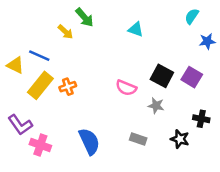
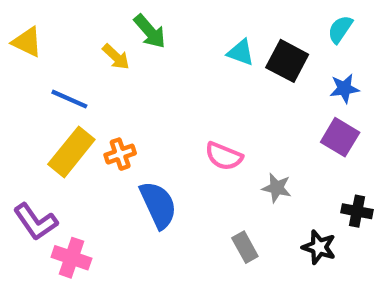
blue star: (207, 41) -> (344, 88), moved
yellow triangle: (15, 65) -> (27, 42), moved
black square: (162, 76) -> (287, 61), moved
gray rectangle: (138, 139) -> (245, 247), turned 42
blue semicircle: (89, 141) -> (158, 205), moved

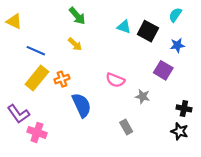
yellow arrow: (116, 57) -> (75, 44), moved
purple square: (340, 137) -> (163, 70), moved
black star: (319, 247) -> (180, 131), moved

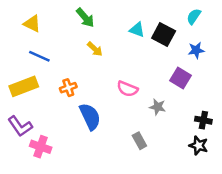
yellow triangle: (14, 21) -> (32, 24), moved
yellow arrow: (75, 44) -> (95, 49), moved
yellow rectangle: (37, 78) -> (24, 86), moved, turned 30

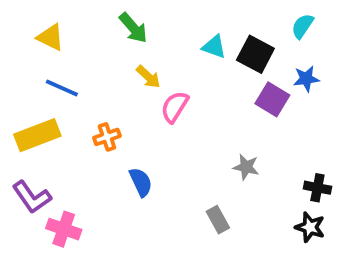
purple square: (180, 78) -> (272, 99), moved
pink semicircle: (127, 89) -> (175, 107), moved, turned 100
blue semicircle: (90, 117) -> (141, 182), size x0.7

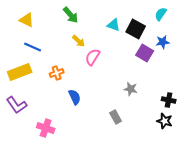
pink cross: (64, 229) -> (46, 128), moved

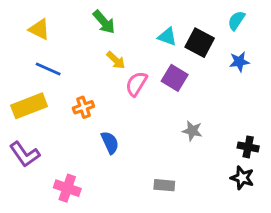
purple square: (145, 53) -> (175, 78), moved
gray rectangle: (116, 117) -> (164, 185), moved, turned -56

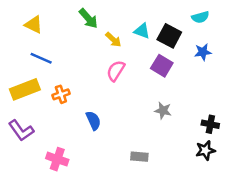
cyan semicircle: (236, 20) -> (200, 17), turned -140
yellow arrow: (116, 60) -> (113, 40), moved
purple square: (175, 78) -> (162, 66), moved
orange cross: (83, 107) -> (61, 94), moved
black star: (242, 178) -> (205, 150), turned -30

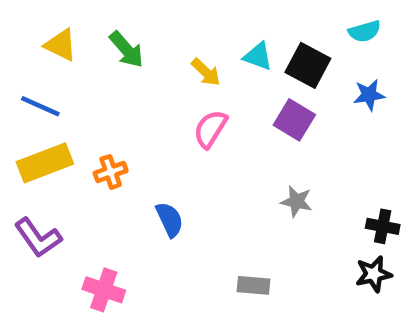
green arrow: (88, 18) -> (126, 49), moved
blue line: (41, 58) -> (40, 106), moved

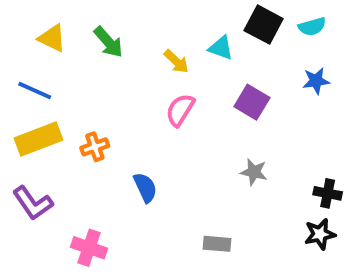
black square: (308, 65) -> (264, 25), moved

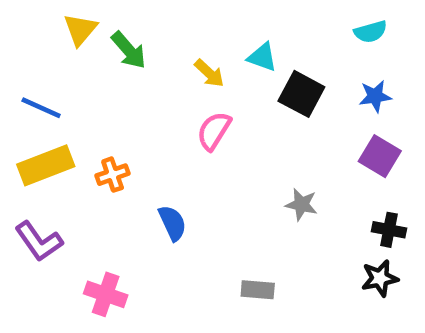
black square: (264, 25) -> (301, 94), moved
yellow triangle: (52, 38) -> (80, 29), moved, turned 44
purple square: (252, 102) -> (380, 156), moved

